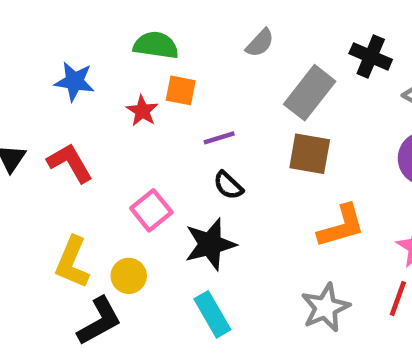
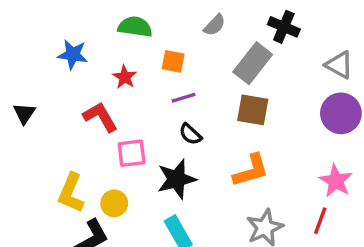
black cross: (371, 57) -> (284, 27), moved
orange square: (181, 90) -> (173, 61), moved
red L-shape: (70, 163) -> (100, 117), moved
pink square: (151, 210) -> (132, 153), turned 32
orange L-shape: (341, 226) -> (251, 170), moved

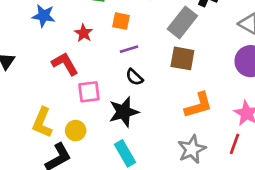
orange L-shape: (251, 170) -> (198, 105), moved

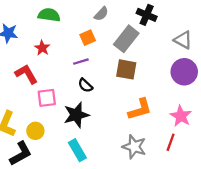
orange square: (121, 21) -> (88, 38), moved, turned -35
gray star: (192, 149) -> (134, 147), turned -30

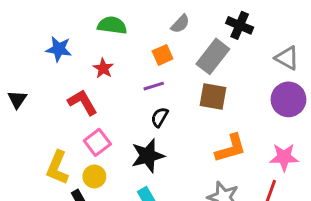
black semicircle: (85, 85) -> (160, 117), turned 77
pink square: (47, 98) -> (97, 142), moved, turned -30
pink star: (181, 116) -> (284, 157), turned -30

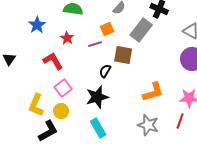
blue star: (59, 49) -> (37, 25), turned 30
purple line: (154, 86) -> (95, 44), moved
brown square: (213, 96) -> (123, 55), moved

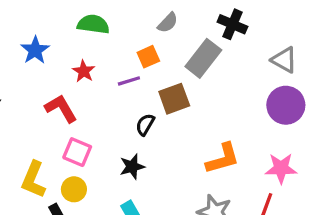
brown square: (123, 55) -> (174, 99), turned -30
pink square: (63, 88) -> (77, 152), turned -30
black star: (97, 97) -> (132, 167), size x0.7

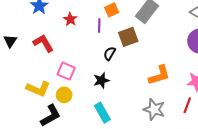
purple line: (129, 81) -> (99, 26), turned -72
red L-shape: (61, 108) -> (43, 43), moved
yellow L-shape: (33, 180) -> (38, 89), turned -90

